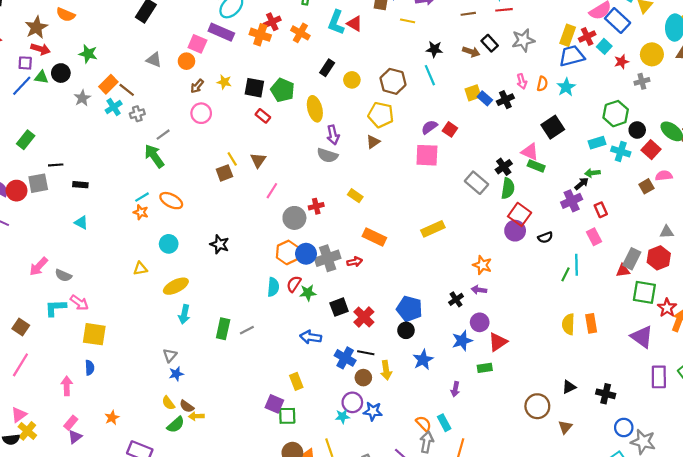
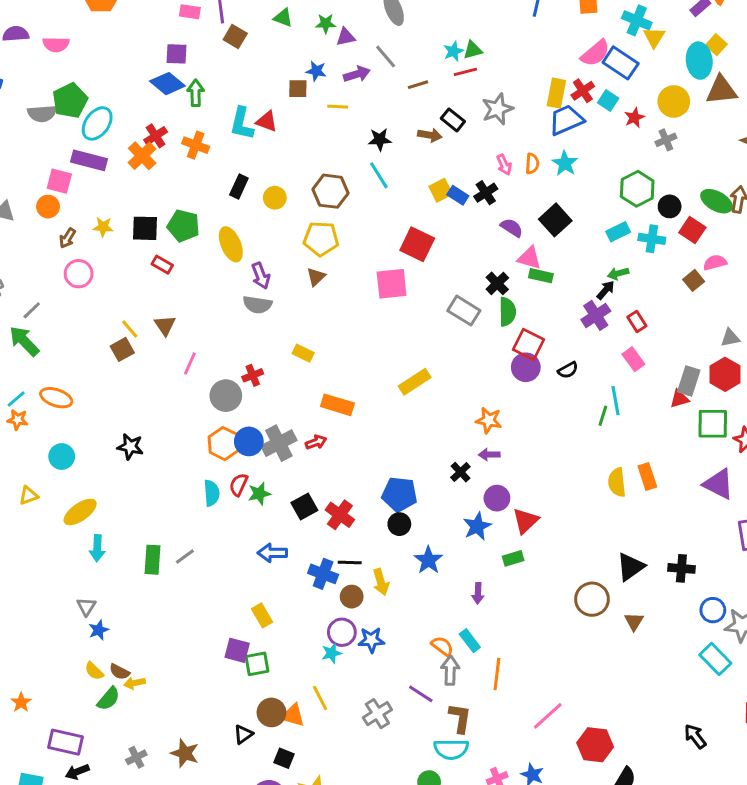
orange cross: (260, 35) -> (142, 156), turned 36
purple semicircle: (429, 127) -> (512, 228), moved, turned 77
red square: (450, 129) -> (417, 244), size x1.6
black triangle: (569, 387) -> (631, 567), size x1.5

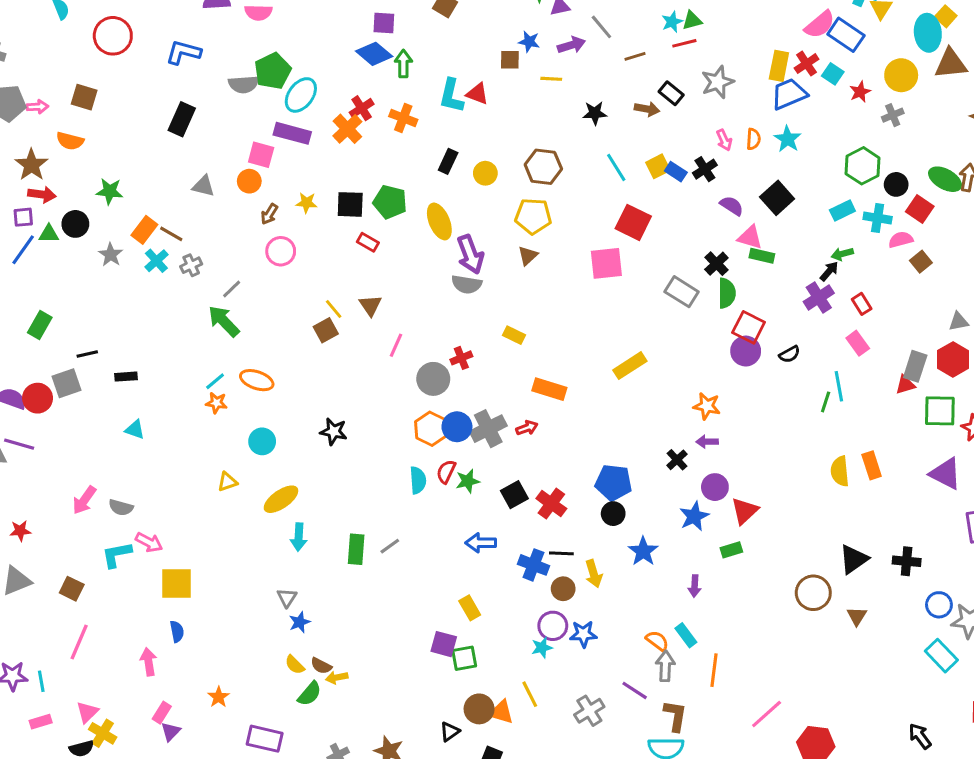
cyan line: (379, 175) -> (616, 167), moved
pink semicircle: (715, 263) -> (901, 240), moved
purple arrow: (261, 276) -> (470, 254), size x1.4

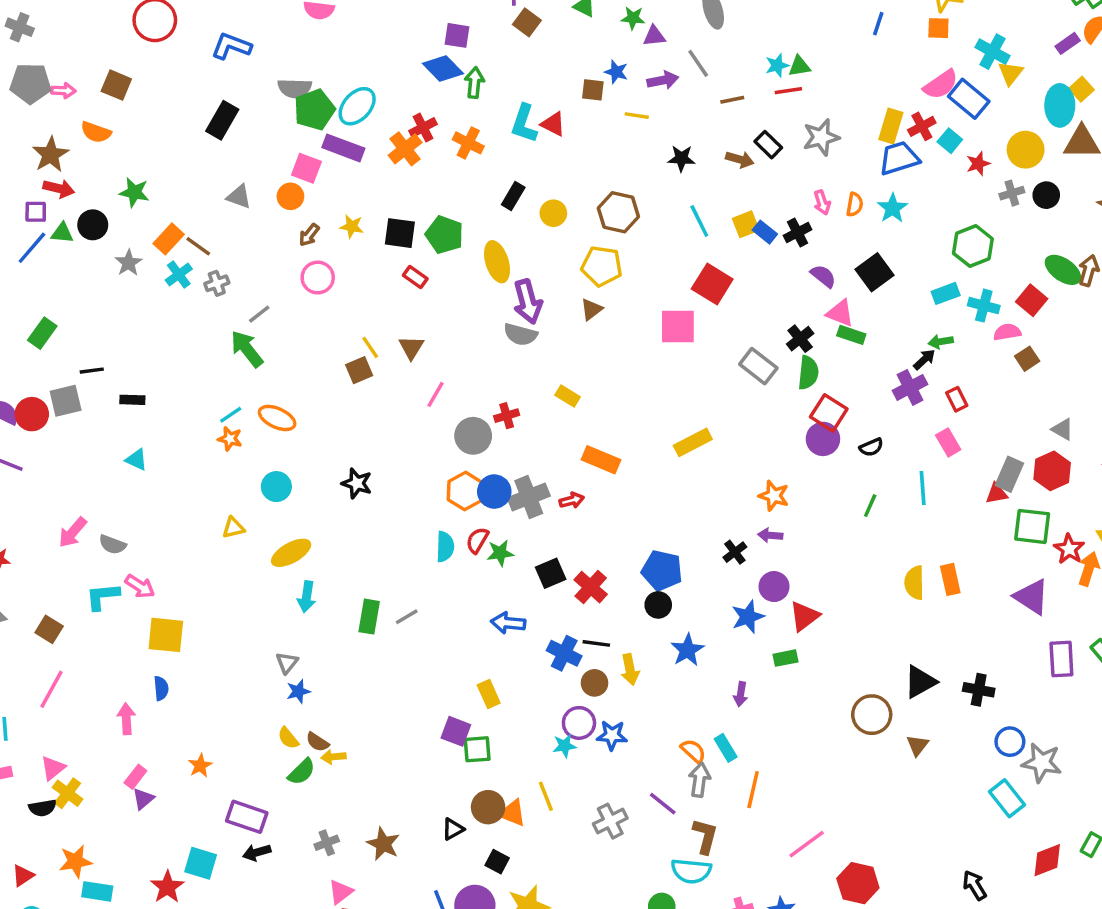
green pentagon: (273, 71) -> (314, 110), moved
black circle: (896, 184) -> (1046, 195), moved
gray triangle: (959, 321) -> (1063, 429), turned 35
green line: (826, 402) -> (870, 506), moved

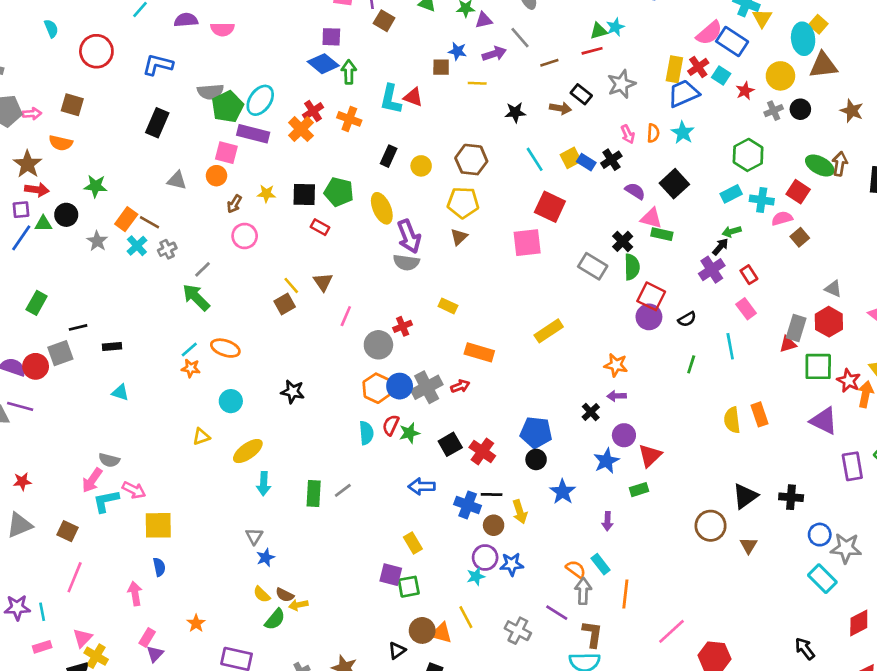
cyan star: (777, 65) -> (615, 27), moved
pink arrow: (73, 532) -> (92, 480), moved
gray cross: (610, 821) -> (518, 631), turned -30

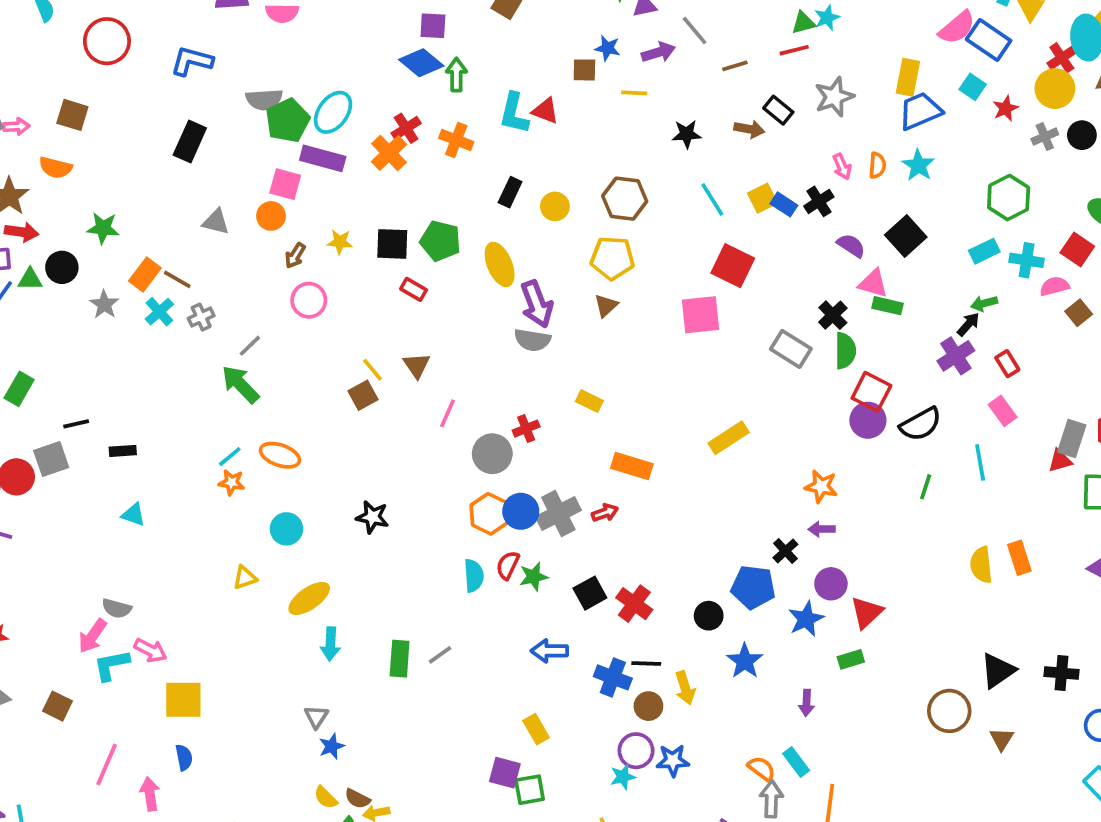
red cross: (698, 67) -> (1062, 58), moved
black semicircle: (687, 319) -> (921, 424), size x1.6
blue pentagon: (536, 433) -> (753, 587), moved
pink line: (75, 577) -> (107, 764), moved

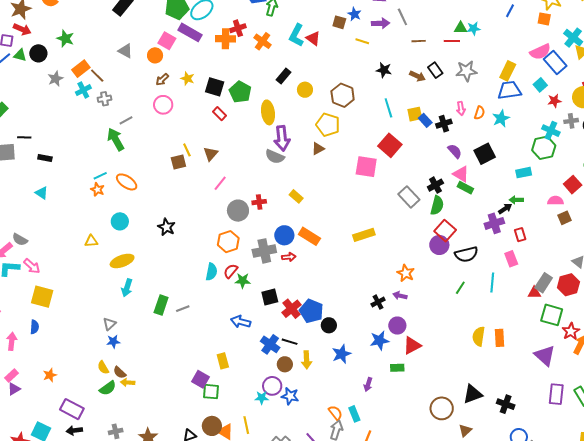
orange cross: (389, 153) -> (226, 39), turned 30
cyan cross: (1027, 260) -> (551, 131), moved
blue circle: (521, 511) -> (284, 235), moved
blue pentagon: (753, 587) -> (311, 311), moved

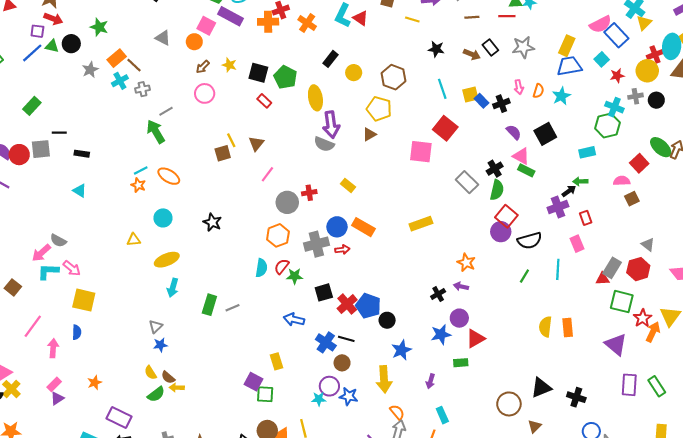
yellow arrow: (307, 360) -> (384, 379), moved, size x1.4
cyan rectangle: (354, 414) -> (442, 415), moved

